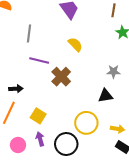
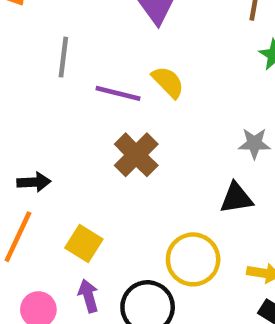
purple line: (39, 61) -> (118, 93), moved

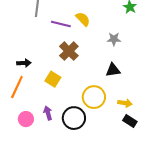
gray star: (254, 143) -> (114, 39), moved
yellow square: (84, 244) -> (53, 79), moved

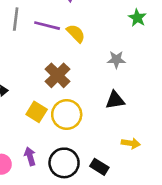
purple line: (61, 24) -> (47, 26), moved
yellow circle: (94, 97) -> (67, 115), moved
black rectangle: (130, 121) -> (99, 167), moved

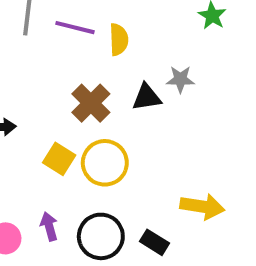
yellow semicircle: (76, 33) -> (119, 40), turned 42
black triangle: (115, 100) -> (147, 97), moved
yellow arrow: (131, 143) -> (202, 207), size x1.5

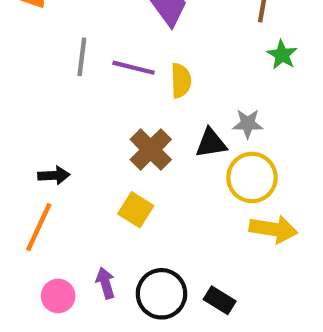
yellow square: (59, 159) -> (136, 210), moved
yellow circle: (105, 163) -> (252, 178), moved
yellow arrow: (202, 207) -> (273, 229), moved

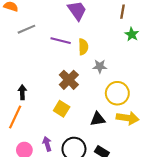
gray line: (82, 57) -> (26, 29), moved, turned 60
gray star: (248, 124) -> (100, 66), moved
black triangle: (211, 143) -> (98, 119), moved
black arrow: (54, 175) -> (22, 92), turned -88

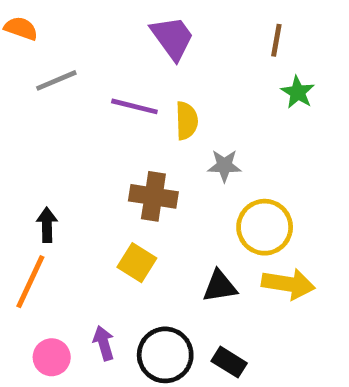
brown cross: (69, 80) -> (153, 196), turned -36

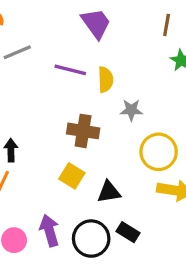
black triangle: (220, 286) -> (109, 192), moved
purple arrow: (104, 343) -> (49, 231), size x1.4
black rectangle: (229, 362) -> (128, 232), moved

